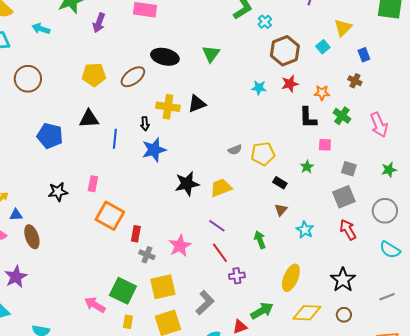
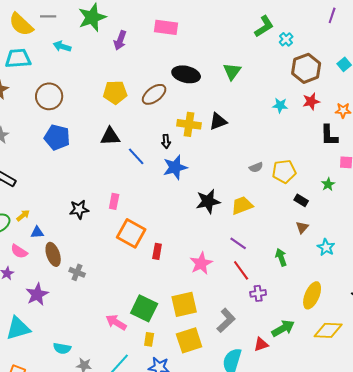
blue pentagon: (50, 136) -> (57, 137), moved
blue line: (115, 139) -> (136, 156), turned -48
gray cross: (147, 255) -> (77, 272), moved

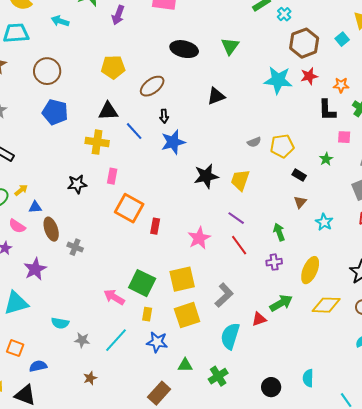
brown ellipse: (154, 94) -> (152, 86), moved
cyan star: (280, 105) -> (278, 80), size x1.8
yellow cross: (189, 124) -> (97, 142), moved
yellow trapezoid: (242, 205) -> (240, 180), turned -50
purple cross: (258, 293) -> (274, 262), moved

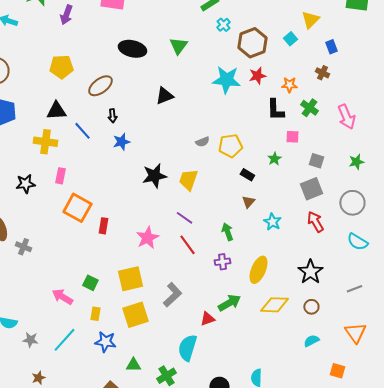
cyan cross: (284, 14) -> (223, 25), moved
blue star: (173, 142) -> (121, 142), size x0.7
green square: (142, 283) -> (90, 283), size x0.6
cyan semicircle: (230, 336) -> (187, 348), moved

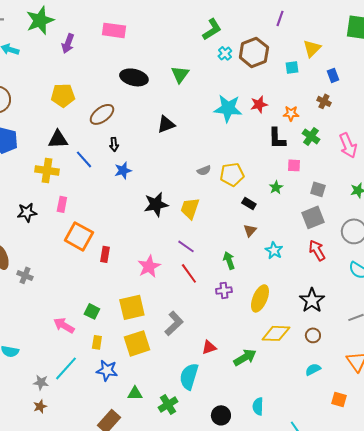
cyan square: (290, 39) -> (292, 67), turned 32
brown hexagon: (252, 43) -> (254, 52), moved
green arrow: (229, 303) -> (245, 357), moved
gray star: (30, 340) -> (41, 382), moved

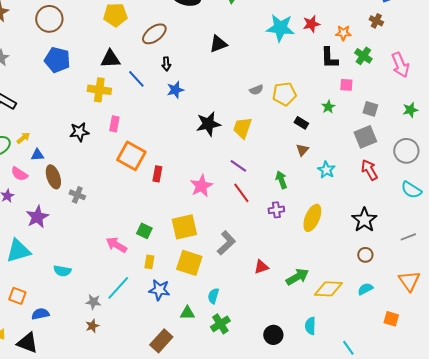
yellow diamond: (276, 333) -> (328, 289), moved
yellow square: (137, 343) -> (189, 263), turned 36
cyan semicircle: (189, 376) -> (213, 296), moved, size x0.6

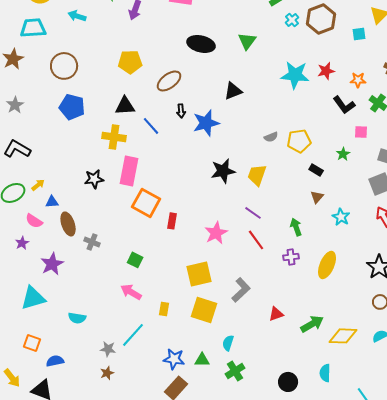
black L-shape: (329, 58) -> (344, 105), turned -35
blue star: (175, 90) -> (206, 123), moved, size x1.5
pink rectangle: (114, 124) -> (129, 171), size x1.8
green square: (144, 231) -> (135, 260), moved
blue star: (159, 290) -> (174, 359), moved

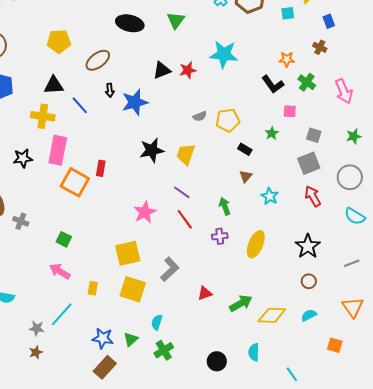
red star: (326, 71) -> (188, 70), moved
red rectangle: (172, 221) -> (101, 168), moved
green triangle: (202, 360) -> (131, 339), turned -42

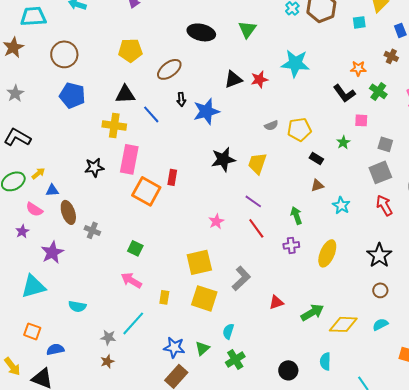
brown triangle: (246, 176) -> (317, 185), turned 32
pink star: (145, 212) -> (216, 221), size x0.7

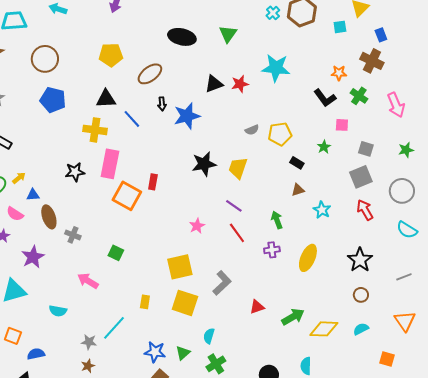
brown cross: (391, 56) -> (372, 61), size x1.6
pink arrow: (131, 280) -> (88, 281), moved

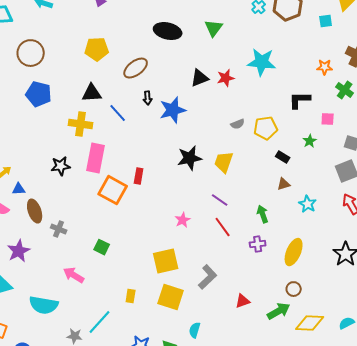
black L-shape: (325, 98) -> (300, 100), moved, turned 125
brown circle: (361, 295) -> (294, 289), moved
cyan semicircle: (58, 311) -> (44, 305), size x1.6

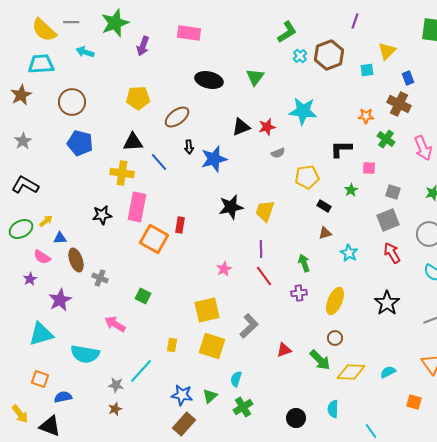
gray semicircle: (238, 124) -> (278, 153), moved
purple line: (220, 200) -> (261, 249), turned 54
green arrow: (279, 311) -> (320, 360), turned 75

